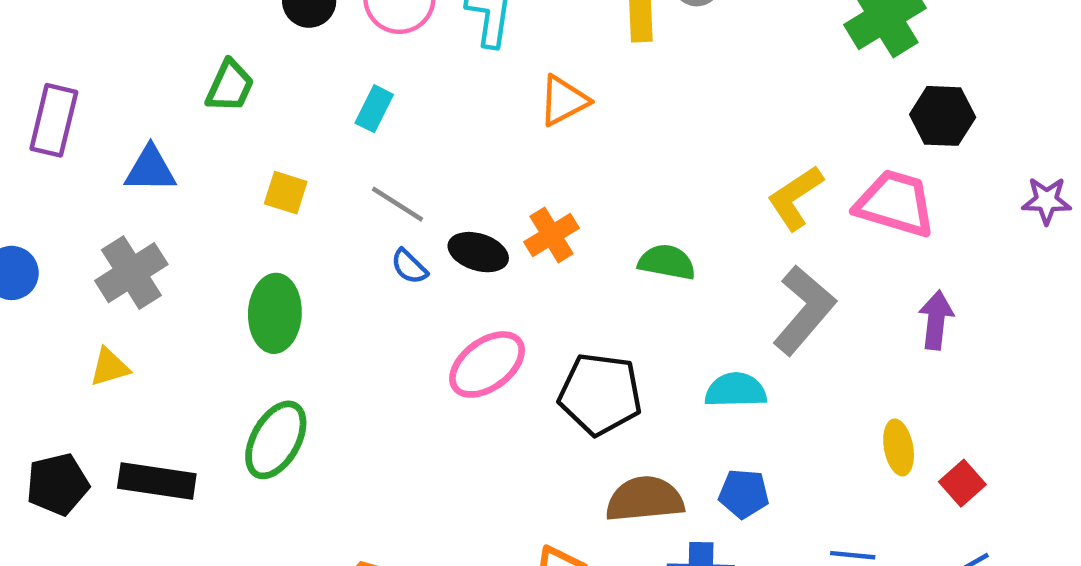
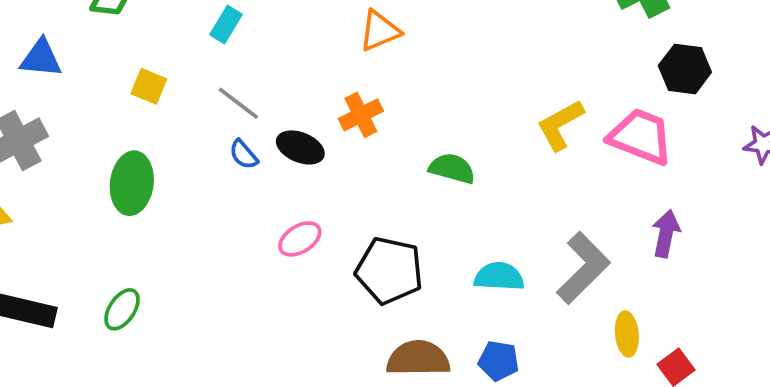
orange cross: (552, 235) -> (361, 115), moved
gray L-shape: (804, 310) -> (583, 268), moved
pink ellipse: (487, 364) -> (300, 239), size x0.7
green ellipse: (276, 440) -> (122, 309), moved, size x0.7

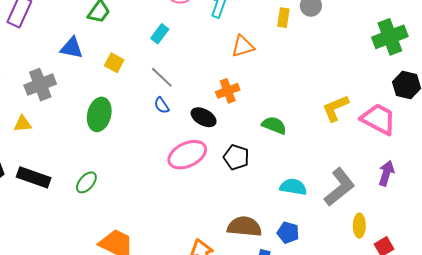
blue triangle: (41, 58) -> (72, 48), moved
black ellipse: (300, 147) -> (204, 117), moved
pink ellipse: (300, 239) -> (187, 155), size x1.6
black pentagon: (389, 271) -> (236, 157), moved, size x0.7

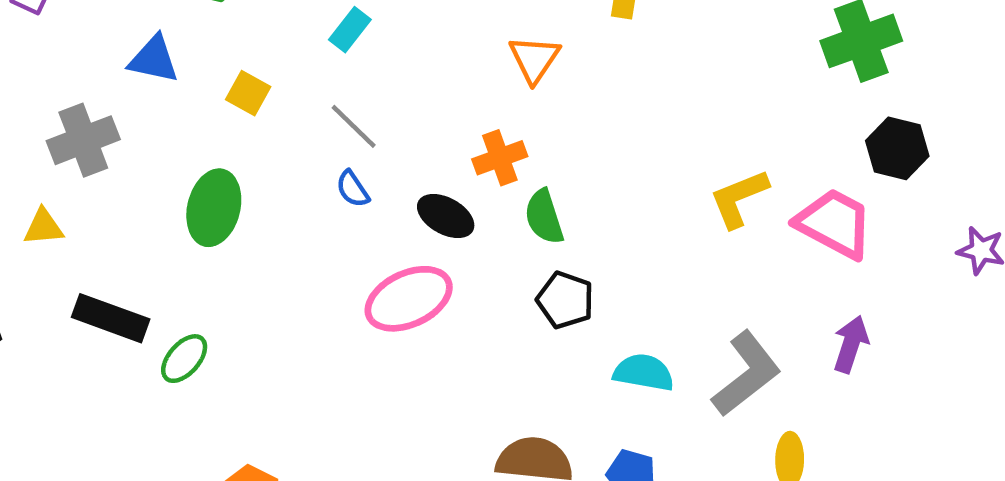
orange triangle: (243, 46) -> (534, 59), turned -40
green semicircle: (274, 125) -> (544, 217), moved, turned -130
black pentagon: (236, 157) -> (565, 300), moved
black rectangle: (34, 177) -> (111, 318), moved

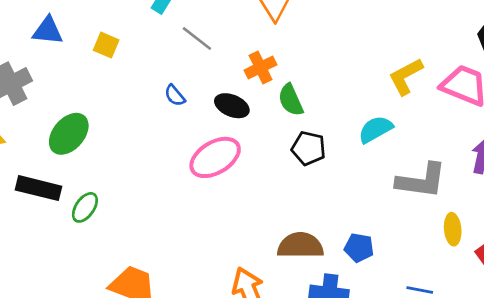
gray line: (354, 126) -> (197, 38), moved
green ellipse: (214, 208) -> (69, 134), moved, turned 33
cyan semicircle: (644, 372) -> (376, 129), moved, turned -33
gray L-shape: (746, 374) -> (421, 181), turned 52

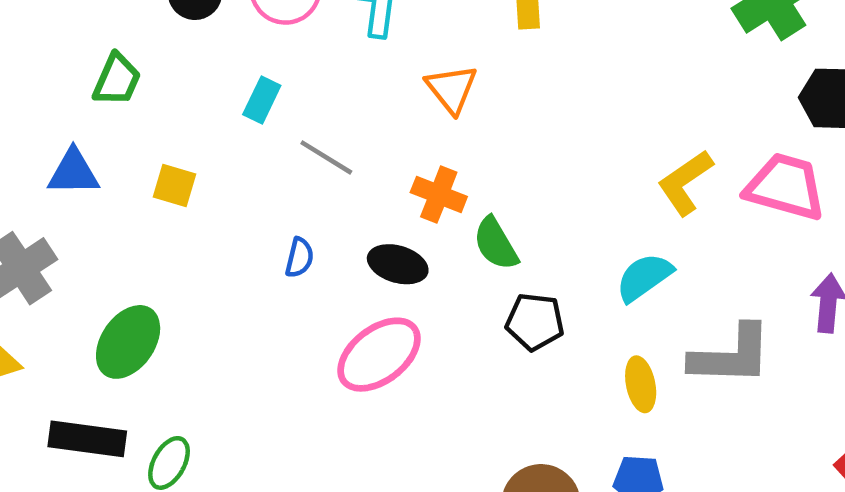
orange cross: (260, 67) -> (439, 195), turned -36
blue semicircle: (175, 95) -> (299, 258), turned -120
yellow ellipse: (453, 229) -> (641, 384), moved

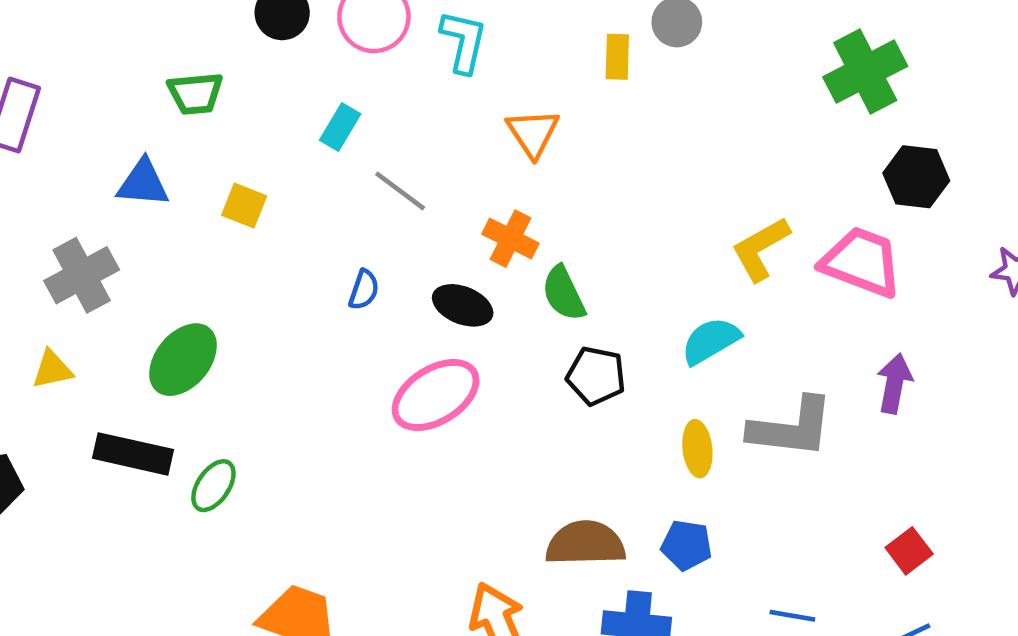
green trapezoid: (117, 80) -> (195, 93), turned 56

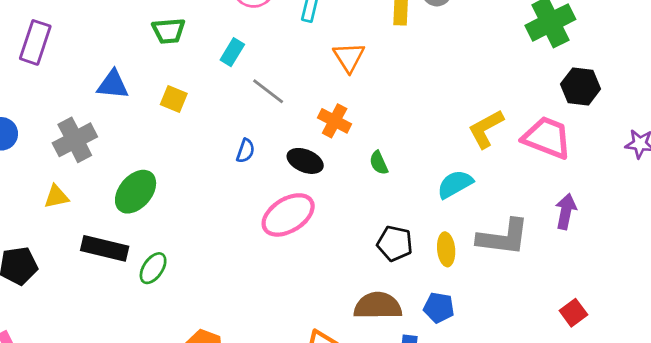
green trapezoid: (195, 93) -> (169, 31), moved
green semicircle: (564, 293) -> (379, 163), moved, size x0.7
black pentagon: (596, 376) -> (395, 243), moved

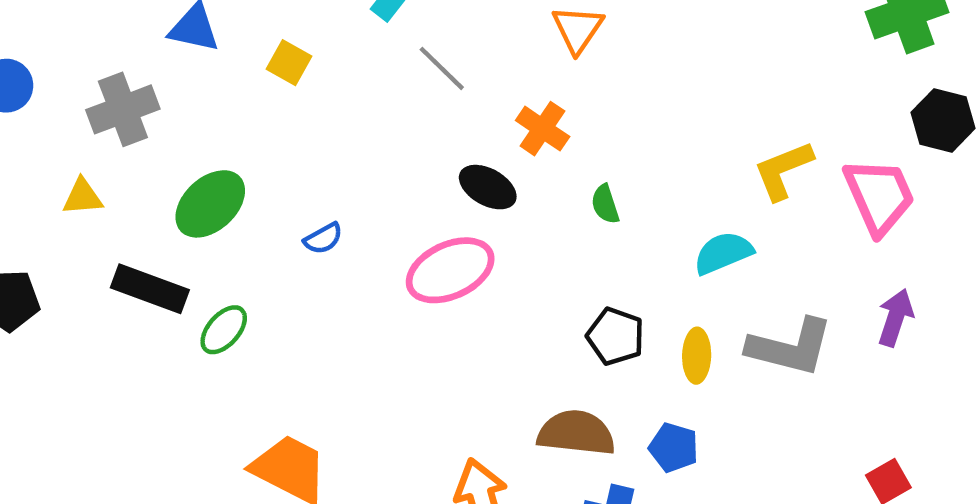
pink trapezoid: (547, 138) -> (879, 196), turned 38
blue semicircle: (246, 151) -> (323, 239), moved, turned 35

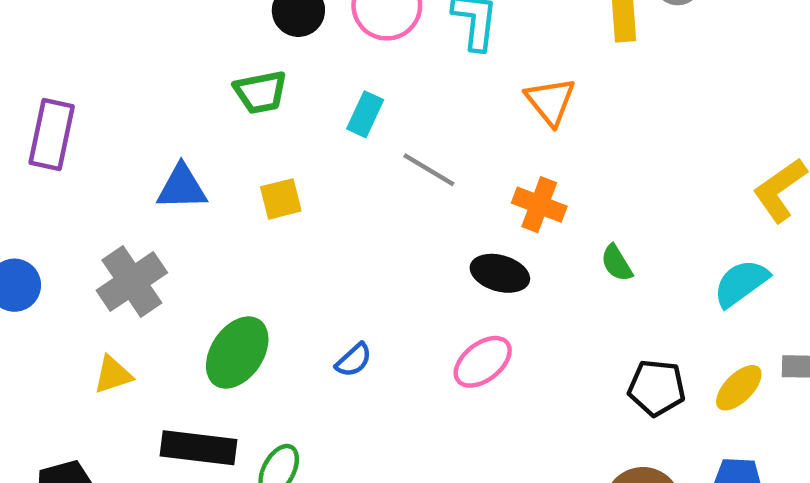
yellow square: (289, 63) -> (281, 199), turned -30
pink ellipse: (450, 270) -> (483, 362), size x0.7
yellow ellipse: (697, 356) -> (739, 388), turned 57

